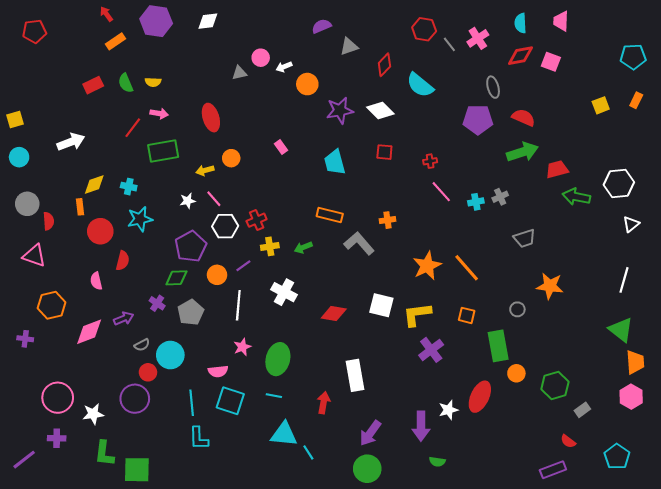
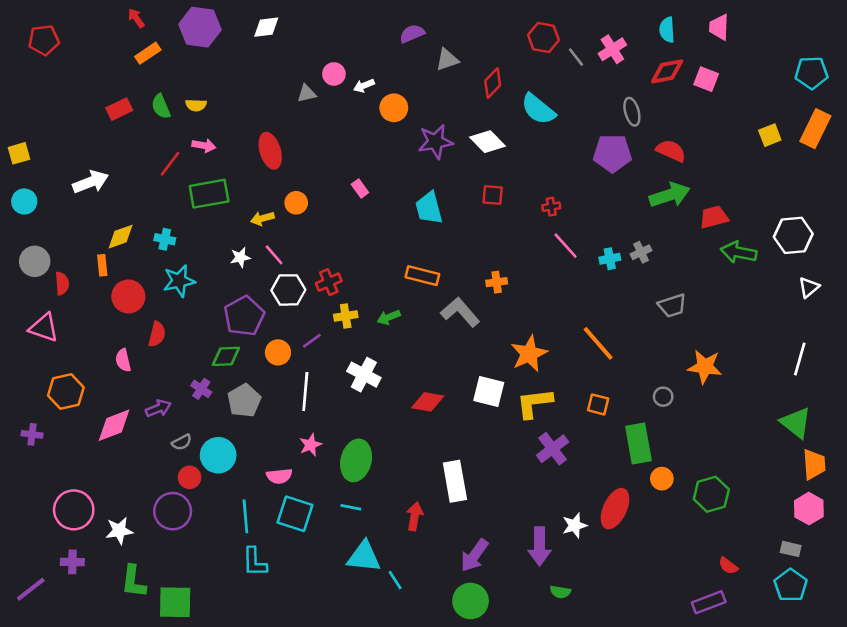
orange rectangle: (636, 100) -> (815, 129), size x1.8
orange star: (427, 266) -> (529, 354), moved
gray rectangle: (582, 410) -> (791, 549), moved, turned 49

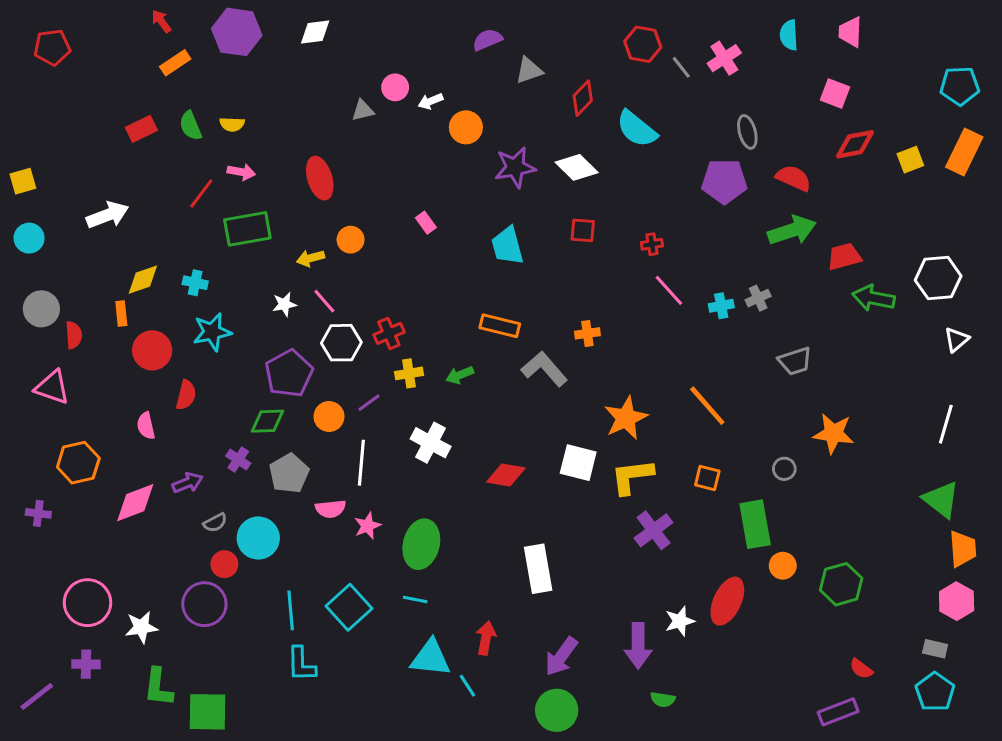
red diamond: (667, 71) -> (855, 144), moved
pink semicircle: (279, 476) -> (331, 509), moved
cyan square: (295, 514) -> (349, 607), turned 30
red arrow: (415, 516) -> (486, 638), moved

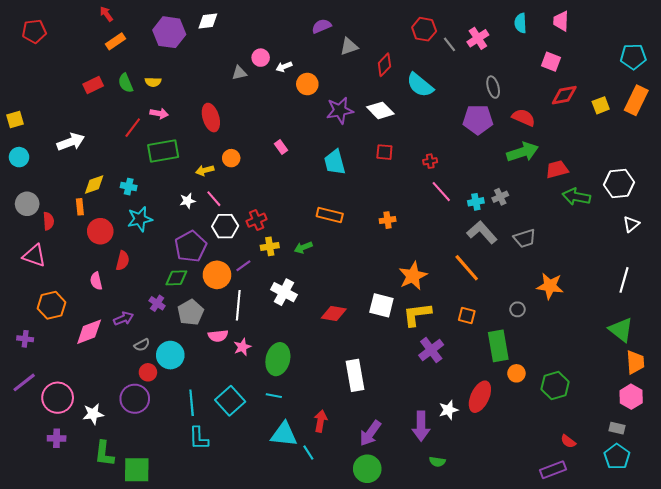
purple hexagon: (237, 32) -> (169, 32), moved
gray L-shape: (544, 369) -> (482, 232), moved
orange circle: (329, 417) -> (217, 275), size x1.4
purple line: (37, 696) -> (24, 382), moved

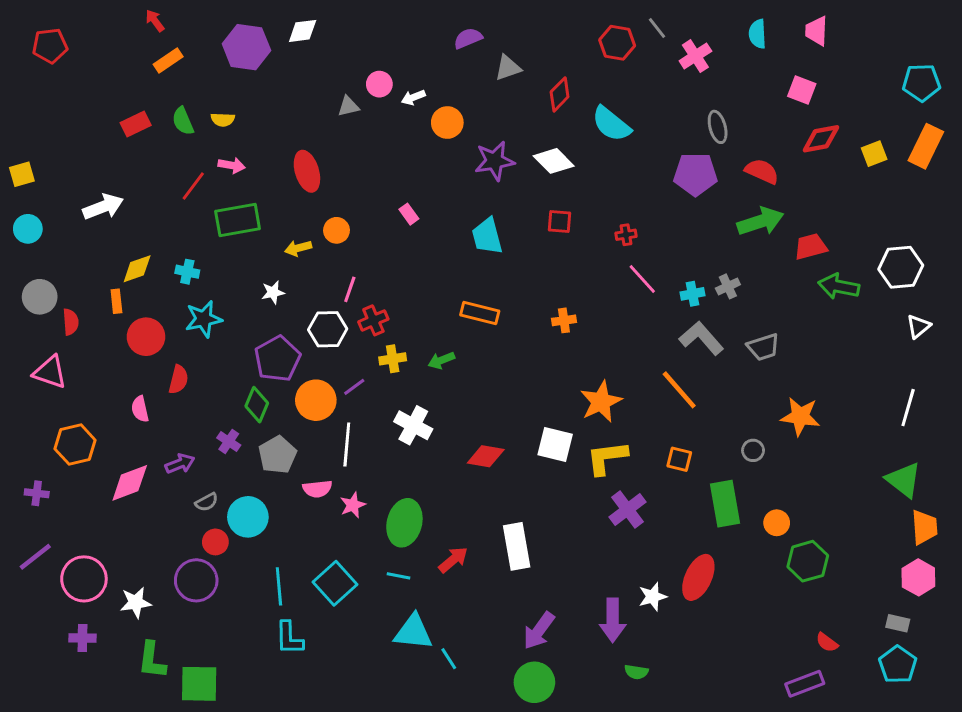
gray line: (449, 44) -> (657, 28), moved
pink line: (214, 199) -> (350, 289), moved, turned 60
green diamond: (176, 278) -> (257, 405), turned -65
orange circle: (516, 373) -> (777, 523), moved
red arrow: (321, 421) -> (453, 560), moved, turned 40

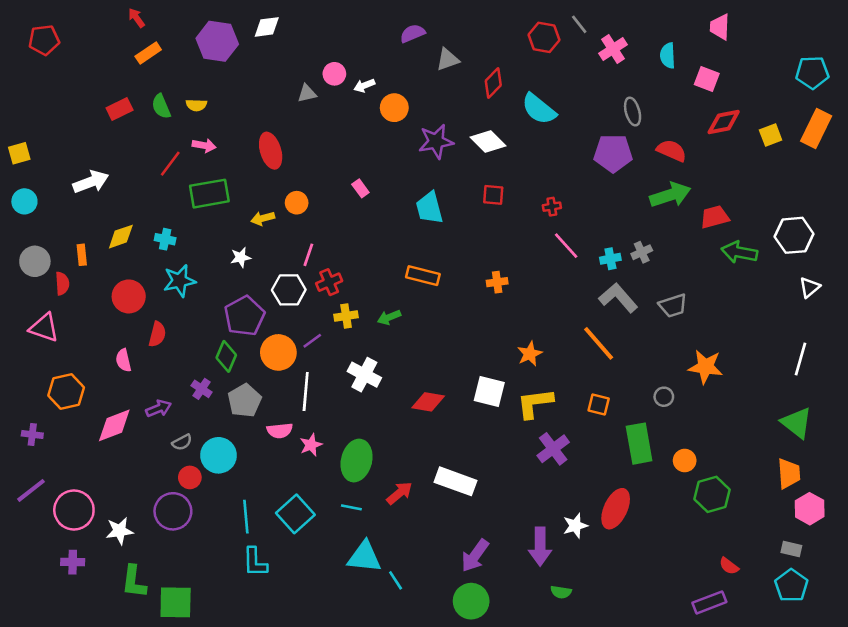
cyan semicircle: (757, 34) -> (668, 56), moved
orange rectangle: (116, 301) -> (82, 255), moved
orange star: (601, 402) -> (530, 354), size x0.7
orange trapezoid: (924, 527) -> (789, 474), moved
white rectangle: (517, 546) -> (455, 481), turned -60

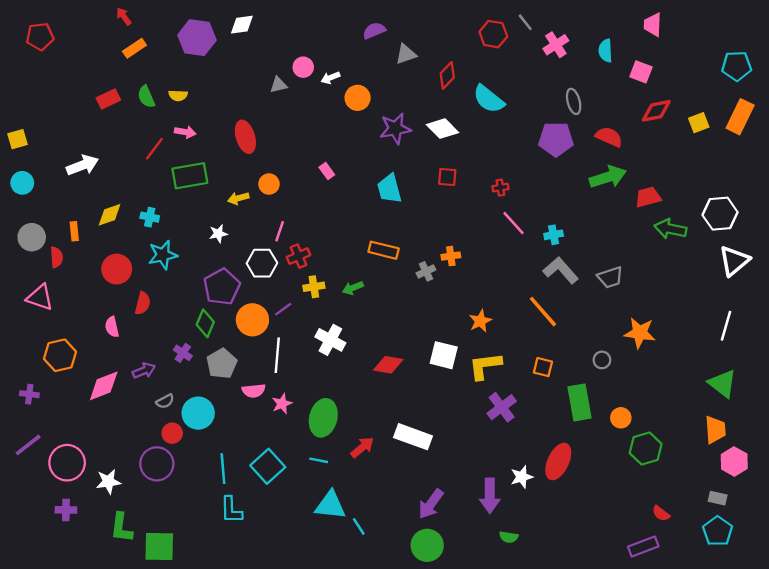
gray cross: (642, 252) -> (426, 271), moved
white triangle: (810, 287) -> (734, 261), size x1.6

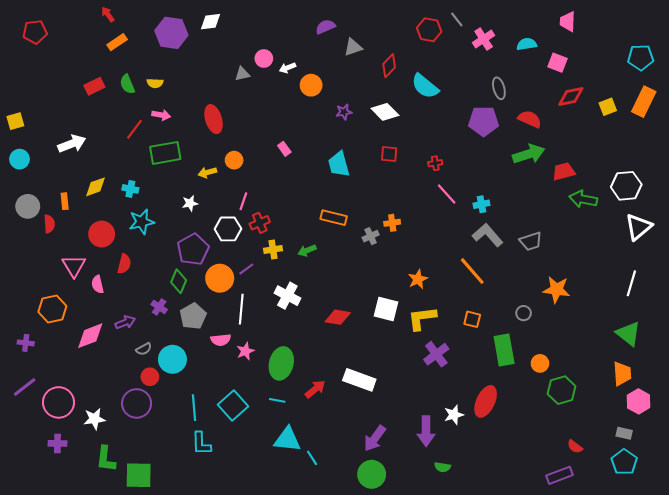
cyan semicircle: (605, 51) -> (527, 44), turned 84
purple star: (395, 129) -> (344, 112), size x0.6
pink triangle: (40, 297) -> (74, 266), moved, turned 40

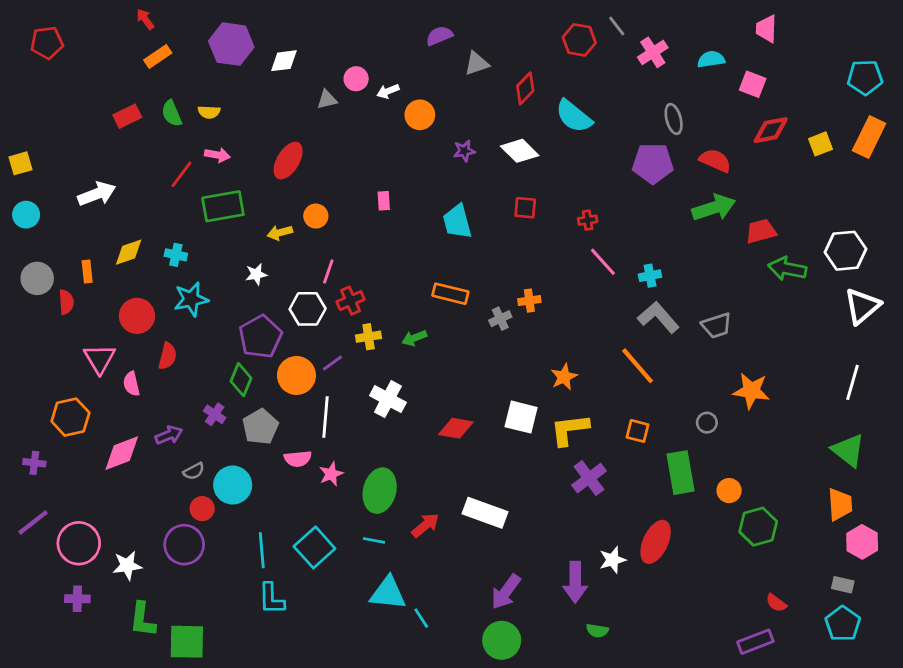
white diamond: (210, 22) -> (284, 61), moved
red ellipse: (214, 119) -> (288, 161), turned 48
pink rectangle: (284, 149) -> (384, 201), turned 32

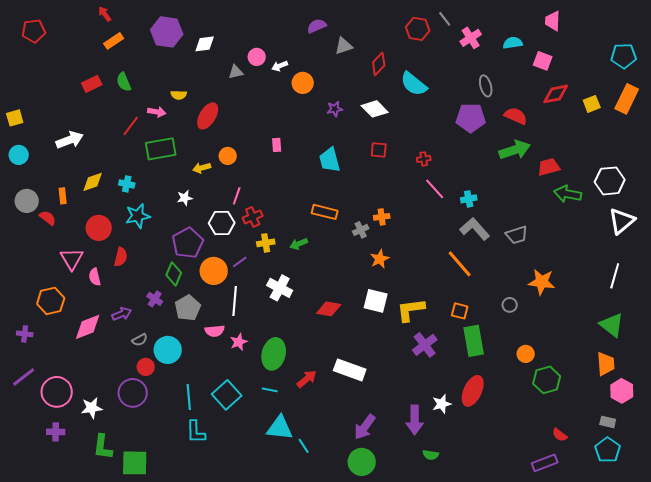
yellow semicircle: (209, 112) -> (179, 95), moved
red semicircle: (66, 302) -> (48, 218), turned -48
orange star: (564, 377) -> (380, 259), moved
green rectangle: (681, 473) -> (474, 341), moved

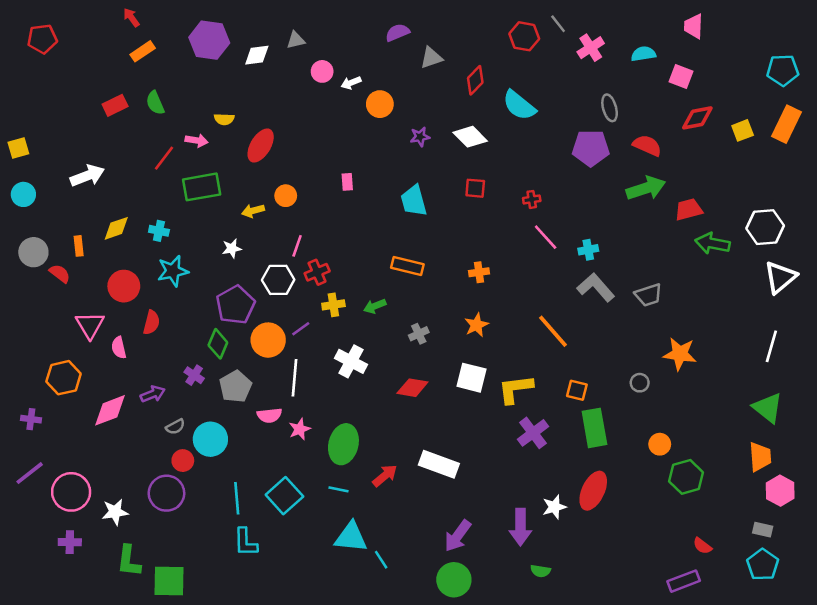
gray triangle: (236, 72) -> (296, 40), moved
gray cross: (361, 230) -> (419, 334), moved
orange line: (460, 264) -> (553, 331), moved

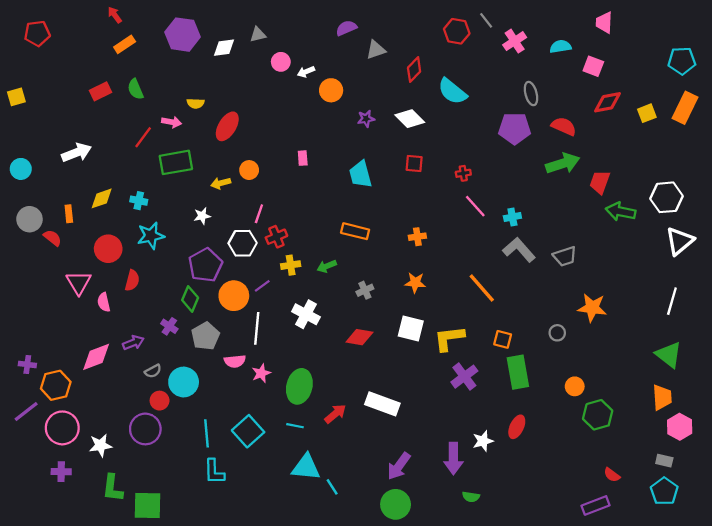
yellow square: (18, 148) -> (16, 97), moved
red trapezoid: (689, 210) -> (600, 182), turned -55
orange star: (476, 325) -> (415, 283), turned 30
orange hexagon: (64, 378) -> (56, 385), moved
red ellipse: (593, 491) -> (517, 427), size x0.7

